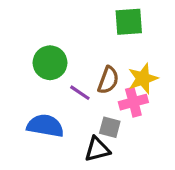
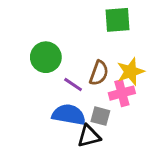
blue semicircle: (45, 126) -> (69, 115), moved

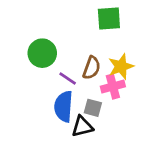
blue semicircle: (69, 115) -> (64, 106), turned -96

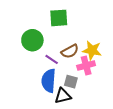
green square: (109, 18) -> (59, 18), moved
yellow star: (121, 66) -> (92, 50), turned 30
brown semicircle: (92, 68) -> (70, 51), turned 42

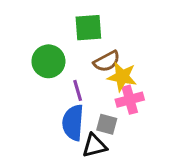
yellow star: (92, 50) -> (122, 77), moved
brown semicircle: (70, 51) -> (107, 61), moved
purple line: (52, 59) -> (78, 90), turned 40

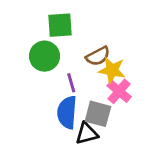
green square: (88, 28) -> (60, 25), moved
pink cross: (130, 100) -> (119, 91), turned -35
gray square: (107, 124) -> (98, 114), size x1.4

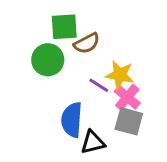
brown semicircle: (98, 56) -> (87, 43), moved
purple line: (71, 83) -> (99, 85), moved, turned -42
gray square: (98, 114) -> (129, 121), moved

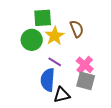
brown semicircle: (87, 43) -> (77, 29), moved, turned -84
yellow star: (120, 75) -> (55, 36), moved, turned 30
purple line: (99, 85) -> (55, 62), moved

